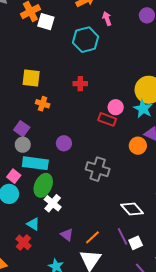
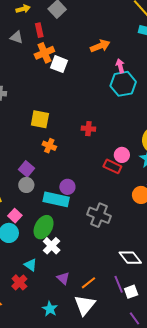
cyan hexagon: (86, 40) -> (123, 84), moved
cyan rectangle: (35, 163) -> (56, 199), moved

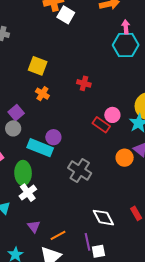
green ellipse: (44, 227) -> (23, 173), turned -40

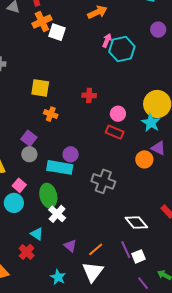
pink arrow: (126, 27) -> (107, 40), moved, turned 40
pink circle: (112, 115) -> (118, 114), moved

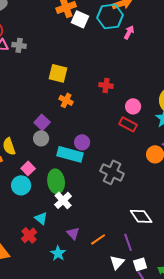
cyan hexagon: (122, 49) -> (110, 16), moved
white square: (138, 256) -> (140, 264), moved
white triangle: (93, 272) -> (117, 262), moved, size x0.7
cyan star: (58, 277) -> (58, 253), moved

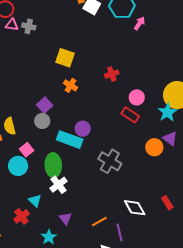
red cross: (106, 85) -> (112, 74), turned -32
orange line: (98, 239) -> (99, 222), moved

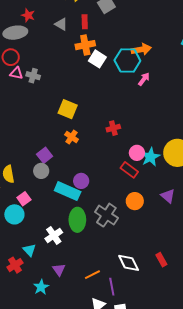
cyan star: (168, 112) -> (150, 157), moved
orange circle: (154, 147) -> (135, 201), moved
green ellipse: (53, 165) -> (77, 220), moved

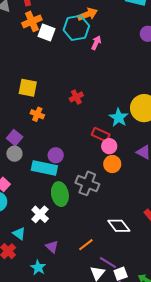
pink circle: (137, 153) -> (109, 146), moved
purple line: (112, 287) -> (108, 262), moved, turned -36

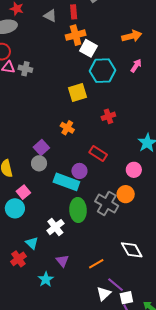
cyan hexagon: (76, 28) -> (102, 71), moved
yellow square: (28, 88) -> (77, 92), moved, turned -36
red rectangle: (101, 135) -> (98, 154), moved
orange circle: (112, 164) -> (126, 194), moved

